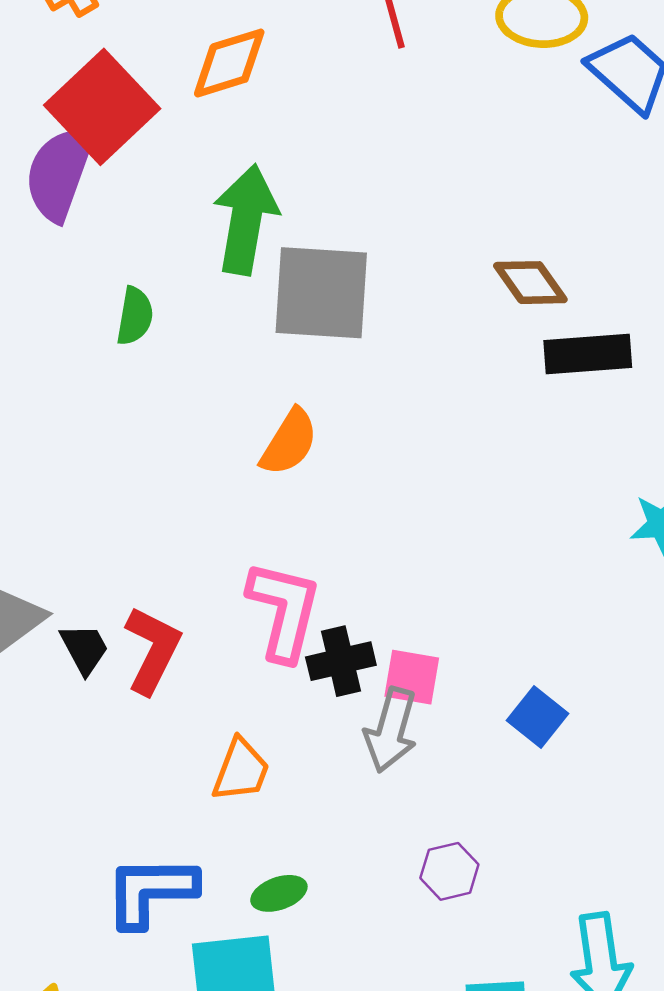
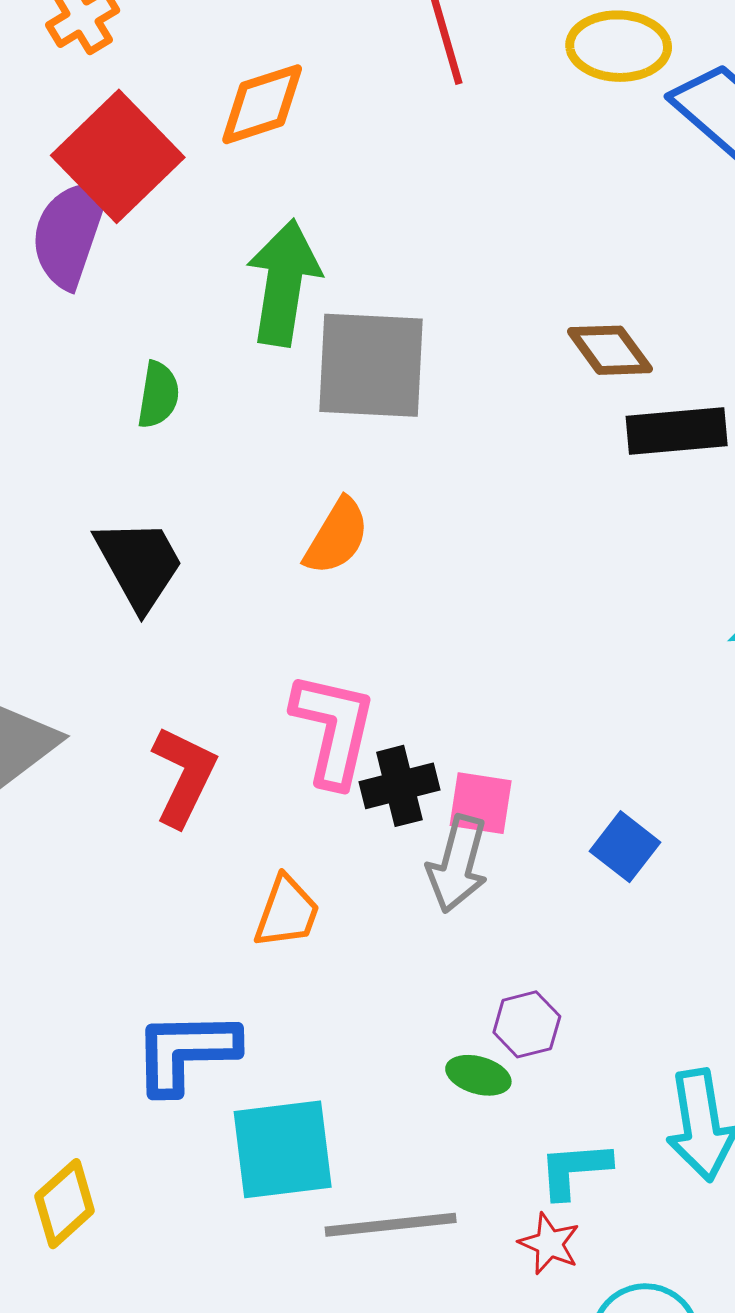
black trapezoid: (84, 649) -> (139, 564), moved, size x1.6
green ellipse: (279, 893) -> (478, 1075), moved, turned 36

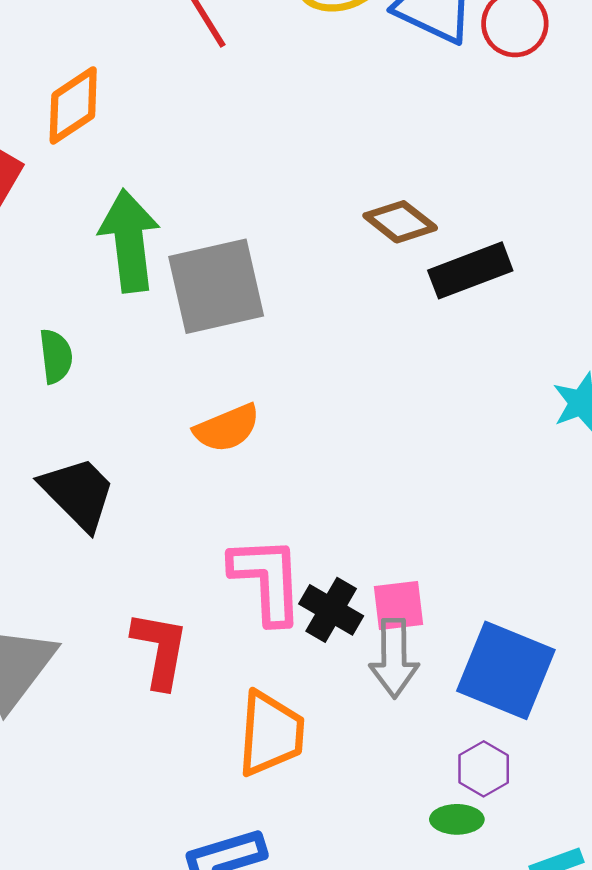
orange semicircle: (337, 537) -> (227, 428), turned 52
black cross: (399, 786) -> (331, 610), turned -30
blue square: (625, 847) -> (506, 670), moved, size x1.8
orange trapezoid: (287, 912) -> (271, 734), size x1.4

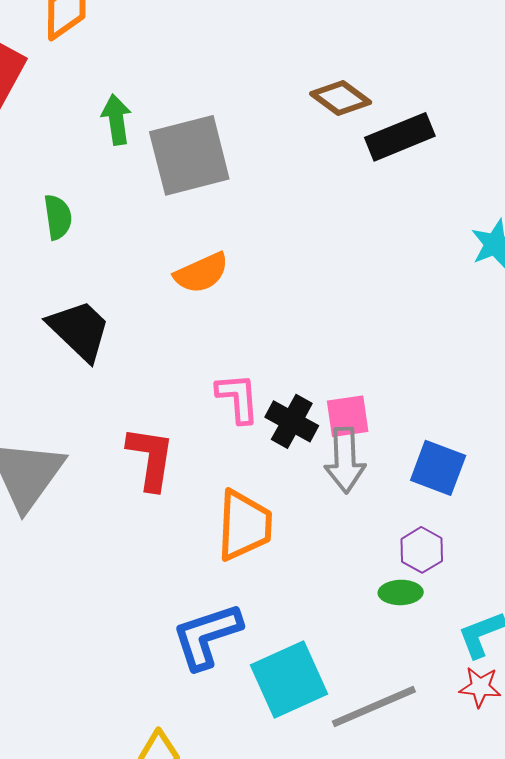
green arrow: (129, 241) -> (116, 120), size x0.6
pink L-shape: (267, 580) -> (238, 398), size x0.7
blue square: (506, 670) -> (438, 468), size x0.7

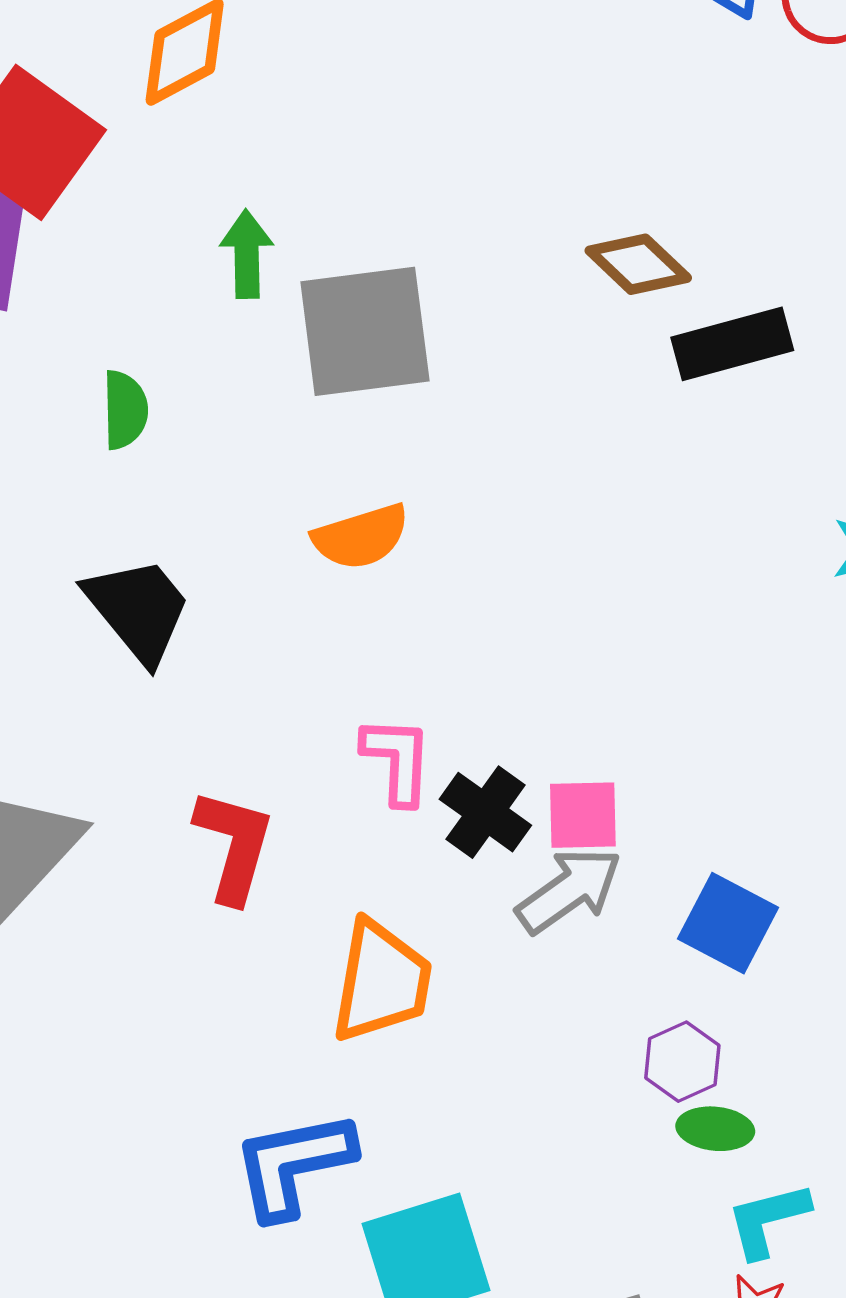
gray arrow: (345, 460) -> (569, 890), turned -130
green ellipse: (401, 592) -> (715, 1129), moved

